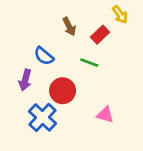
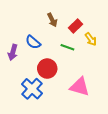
yellow arrow: (120, 15) -> (91, 39), moved
purple arrow: (25, 80) -> (13, 52), moved
pink triangle: (105, 115) -> (80, 87), size x1.5

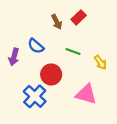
red rectangle: (76, 26) -> (79, 17), moved
yellow arrow: (91, 39) -> (100, 62), moved

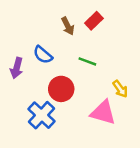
yellow arrow: (100, 62) -> (120, 89), moved

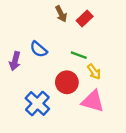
brown arrow: (68, 26) -> (61, 14), moved
red circle: (61, 89) -> (67, 82), moved
yellow arrow: (120, 89) -> (94, 72), moved

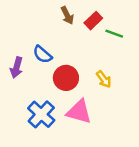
green line: (79, 55) -> (114, 34), moved
red circle: (67, 82) -> (66, 78), moved
pink triangle: (93, 101) -> (79, 112), moved

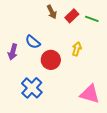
green line: (114, 34) -> (92, 19), moved
yellow arrow: (104, 79) -> (77, 49), moved, turned -128
pink triangle: (79, 112) -> (90, 94), moved

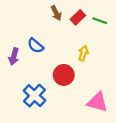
red circle: (51, 60) -> (64, 75), moved

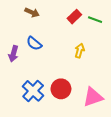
brown arrow: (56, 13) -> (32, 12), moved, turned -40
red circle: (64, 75) -> (61, 89), moved
pink triangle: (97, 102) -> (93, 97), turned -35

